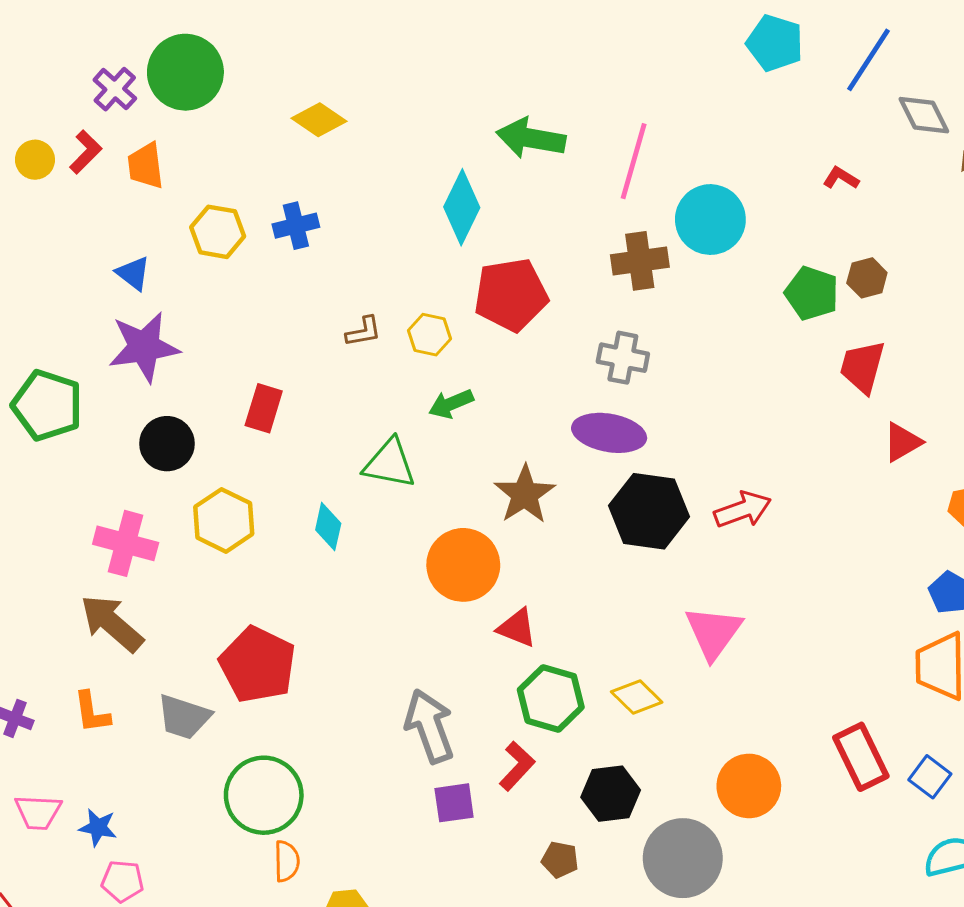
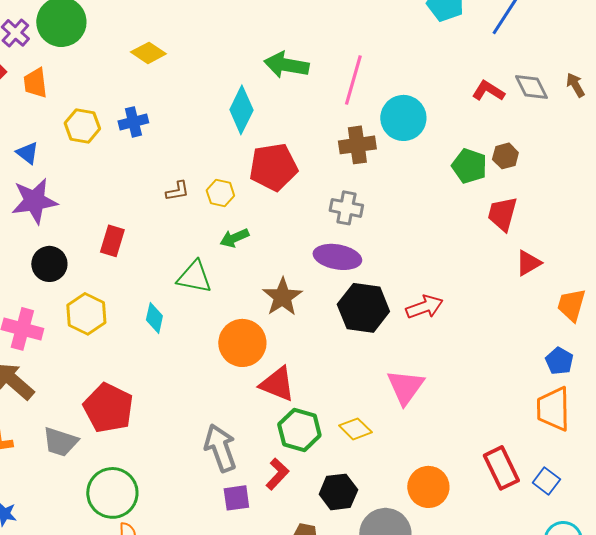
gray diamond: (924, 115) -> (531, 87), moved
red L-shape: (841, 178) -> (488, 91), size x1.4
red triangle: (517, 628) -> (277, 384), size x1.4

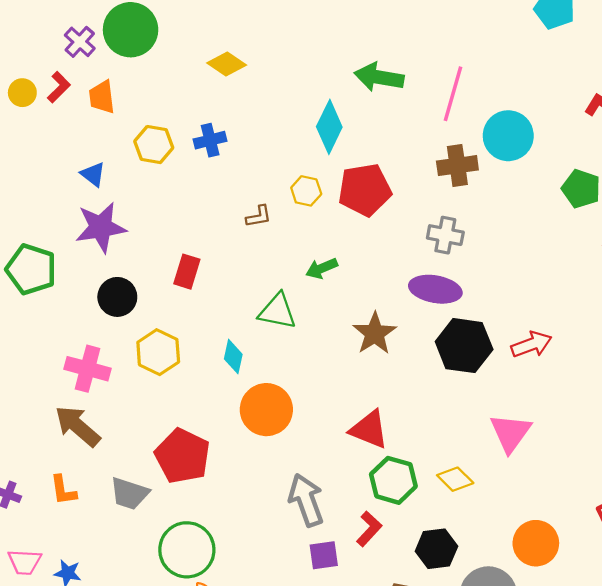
yellow hexagon: (220, 193) -> (306, 191), moved
orange circle: (242, 343) -> (266, 410), moved

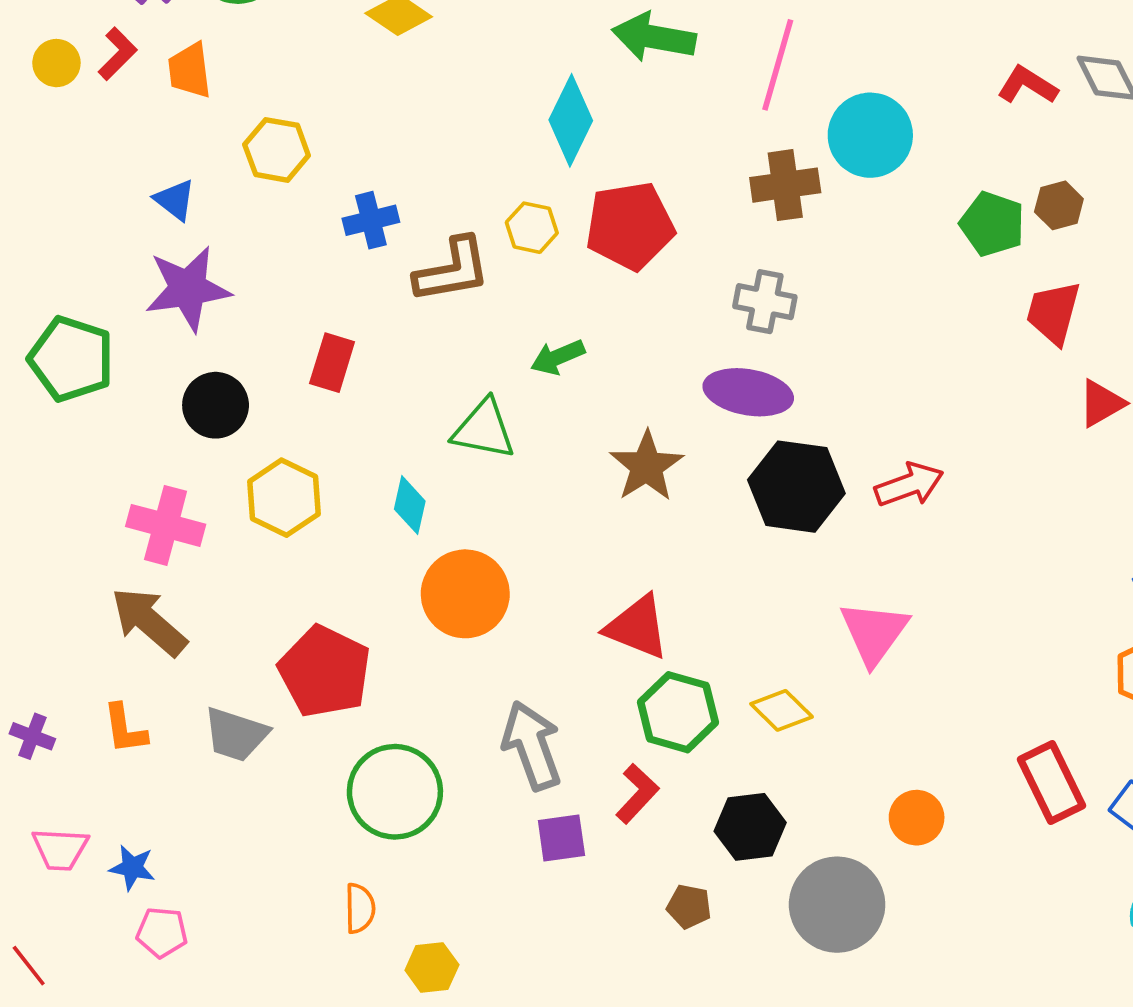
blue cross: (210, 140) -> (371, 220), moved
brown L-shape: (259, 216) -> (452, 270), size x1.8
orange circle: (536, 543) -> (917, 818), size x0.7
green circle: (187, 550) -> (395, 792), moved

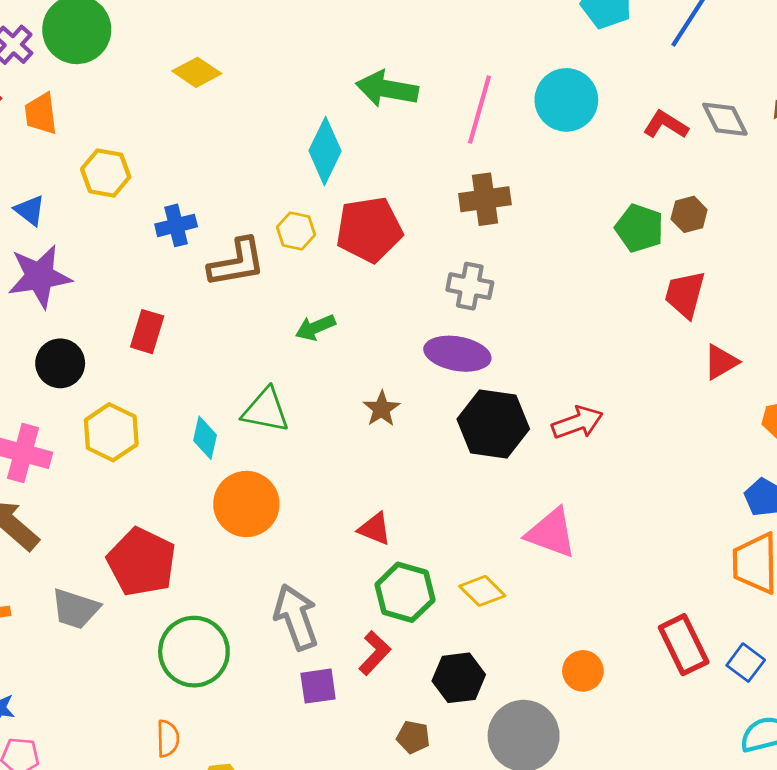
cyan circle: (870, 135) -> (566, 100), moved
green triangle: (484, 429) -> (266, 410), moved
brown star: (646, 466) -> (382, 409), size x0.7
red triangle: (637, 627) -> (375, 529), size x0.7
pink triangle: (874, 633) -> (551, 533), turned -46

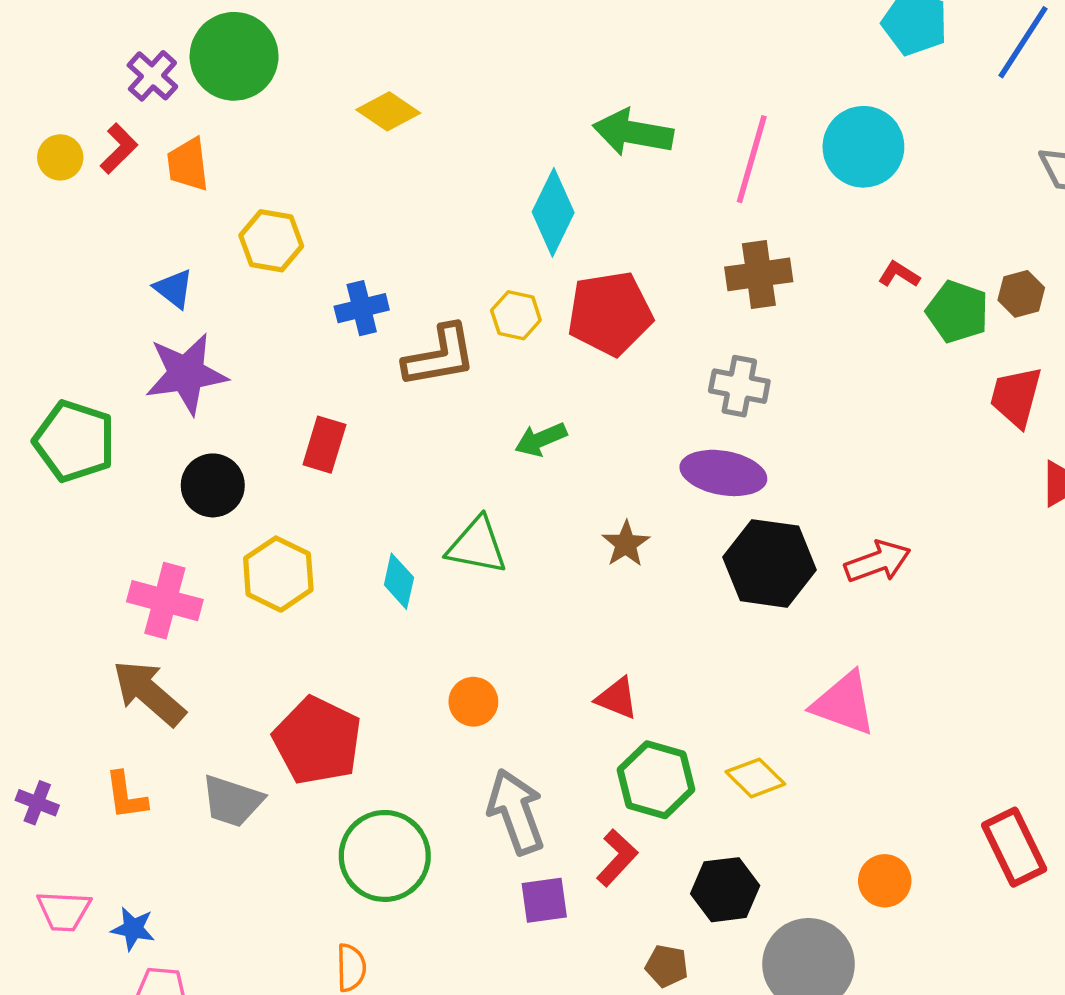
red L-shape: (666, 125) -> (899, 274), moved, size x0.7
orange circle: (246, 504) -> (473, 702), moved, size x0.6

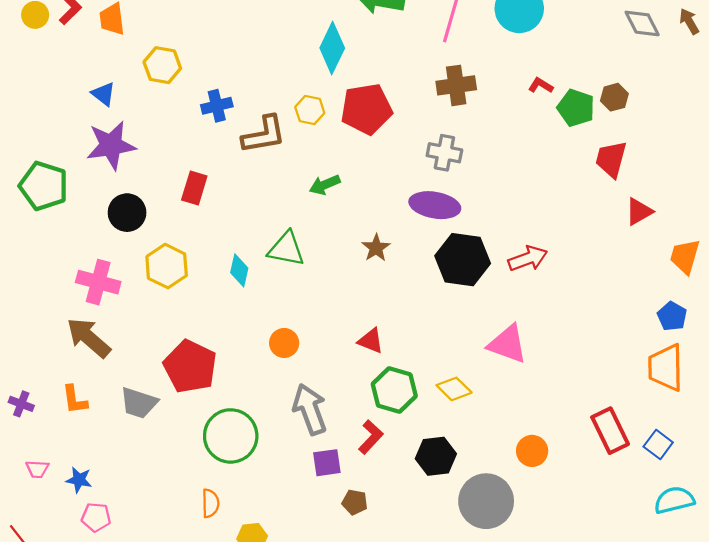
pink trapezoid: (64, 911) -> (37, 469), size x0.7
brown pentagon: (667, 966) -> (355, 502), moved

